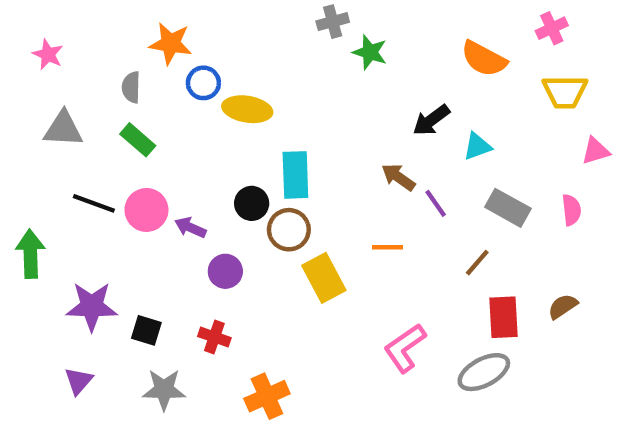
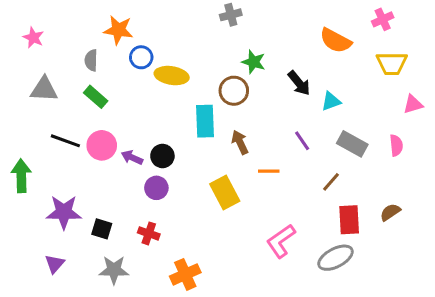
green star: (370, 52) -> (254, 62), moved
black arrow: (431, 120) -> (299, 83), turned -92
brown arrow: (398, 177) -> (240, 142), moved, turned 30
black circle: (252, 203) -> (162, 156), moved
brown circle: (289, 230) -> (234, 91), moved

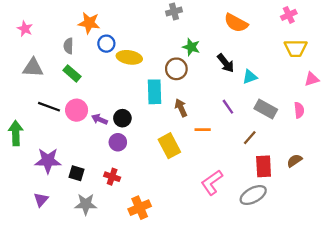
orange semicircle: (336, 41) -> (236, 23), moved

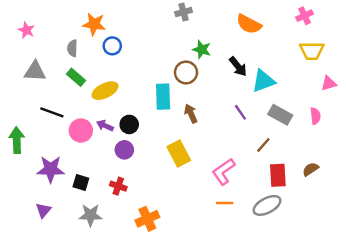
yellow ellipse: (129, 57) -> (105, 91), moved, turned -35
cyan triangle: (250, 77) -> (263, 81), size x1.5
pink circle: (77, 110) -> (81, 131), moved
orange line: (203, 130) -> (225, 203), moved
pink L-shape: (212, 182) -> (223, 172), moved

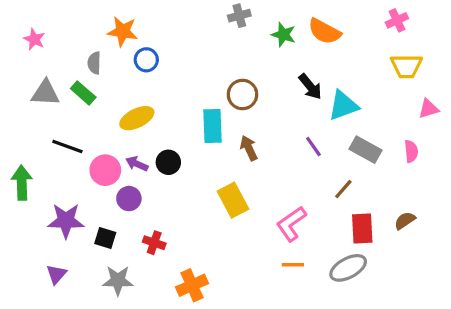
green star: (202, 50) -> (283, 35), moved
green rectangle: (76, 77) -> (83, 93), moved
purple circle: (124, 150) -> (129, 199), moved

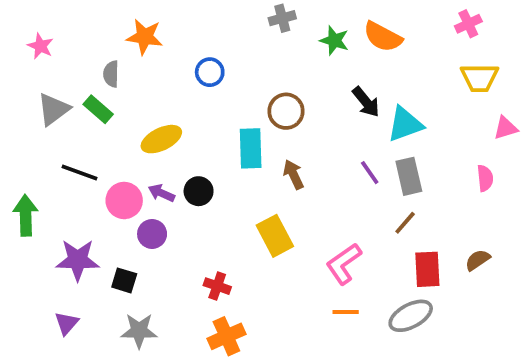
blue circle: (146, 60) -> (210, 72), moved
gray triangle: (45, 93) -> (53, 109), turned -40
gray rectangle: (365, 150) -> (409, 176), moved, turned 48
red cross: (154, 243) -> (217, 286), moved

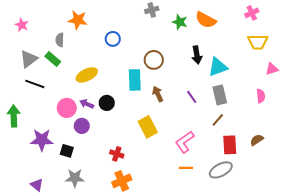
black arrow: (366, 102) -> (197, 55), turned 30
black line: (80, 173) -> (35, 84), moved
purple line: (370, 173) -> (192, 97), moved
purple triangle: (66, 323) -> (37, 185), moved, turned -32

